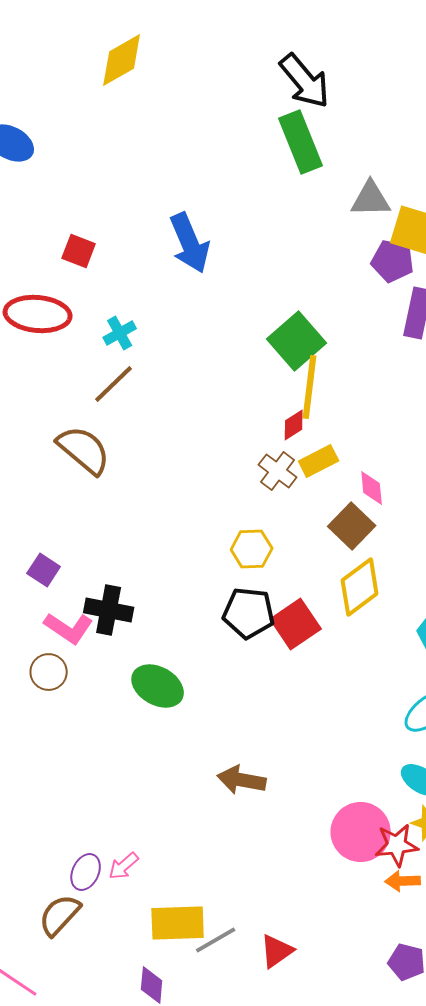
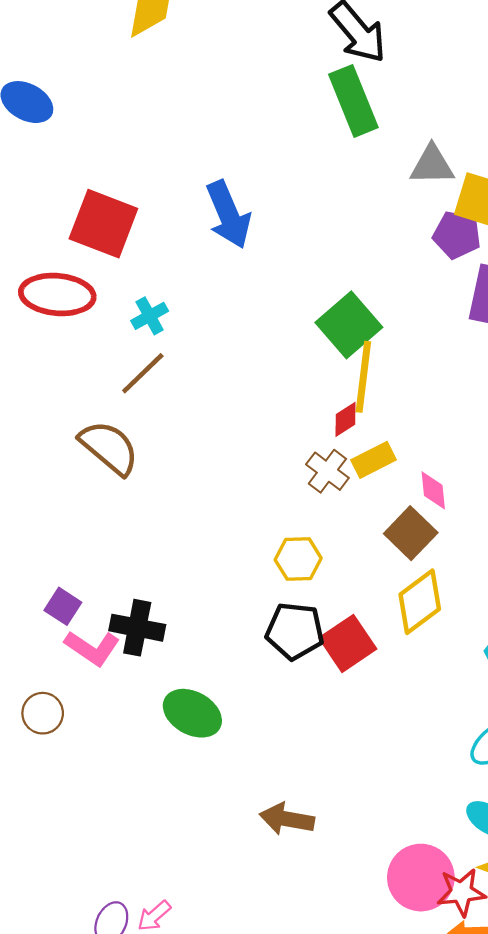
red square: (79, 251) -> (103, 224), size x1.8
purple square: (44, 570) -> (63, 606), moved
brown circle: (49, 672) -> (43, 713), moved

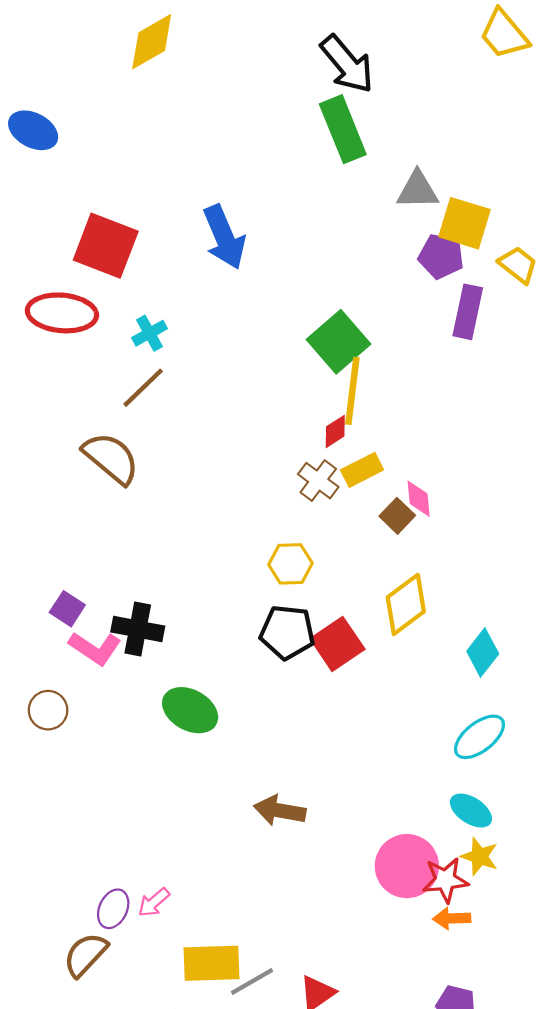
brown square: (411, 533) -> (397, 516), moved, size x0.7

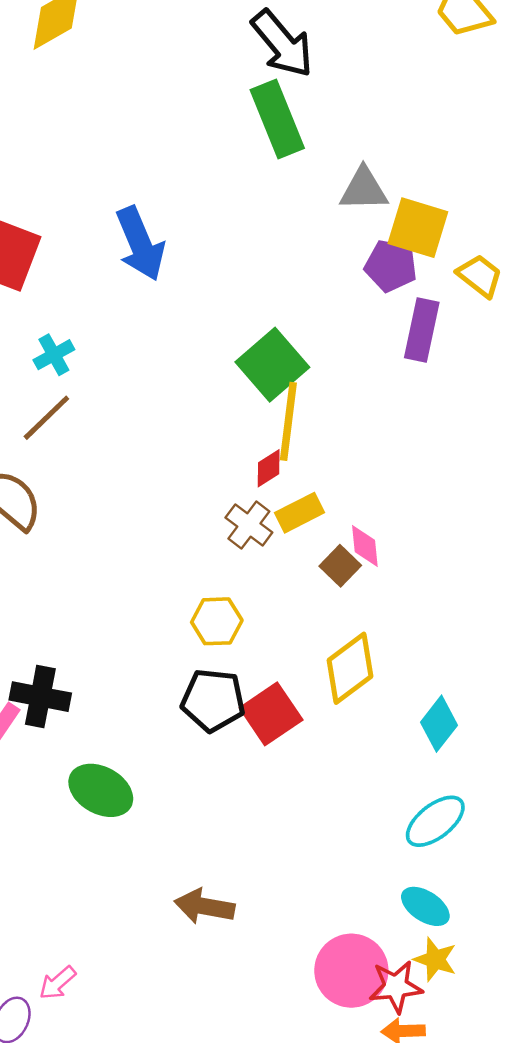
pink arrow: (154, 902) -> (58, 983), moved

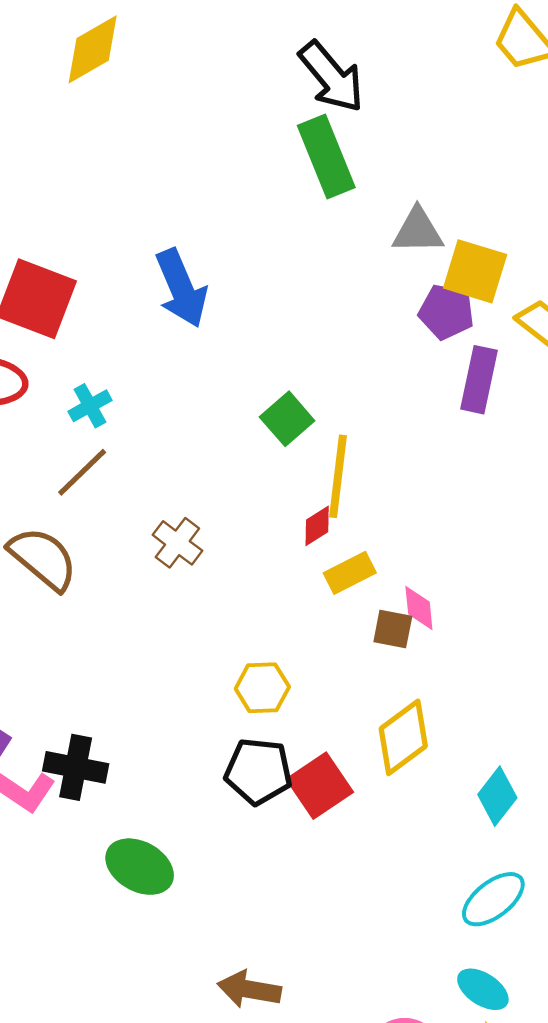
green square: (272, 365) -> (287, 419), moved, size x0.7
brown cross: (249, 525) -> (177, 543), moved
brown square: (340, 566) -> (393, 629), turned -33

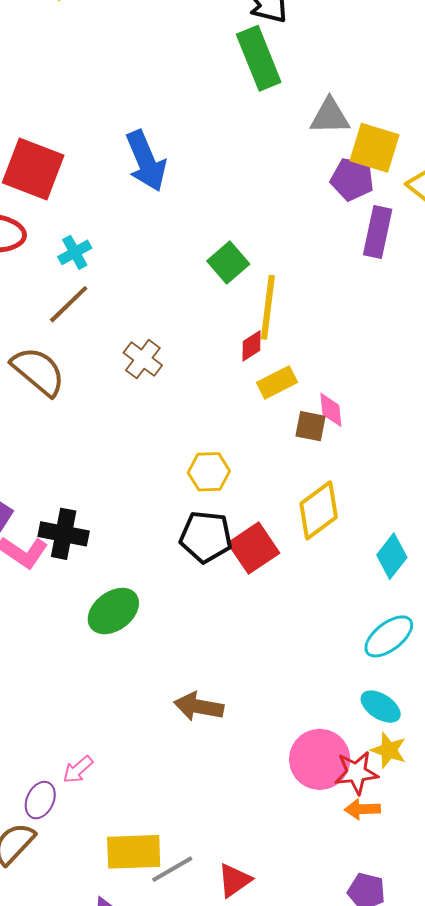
green ellipse: (140, 867) -> (113, 611), turned -66

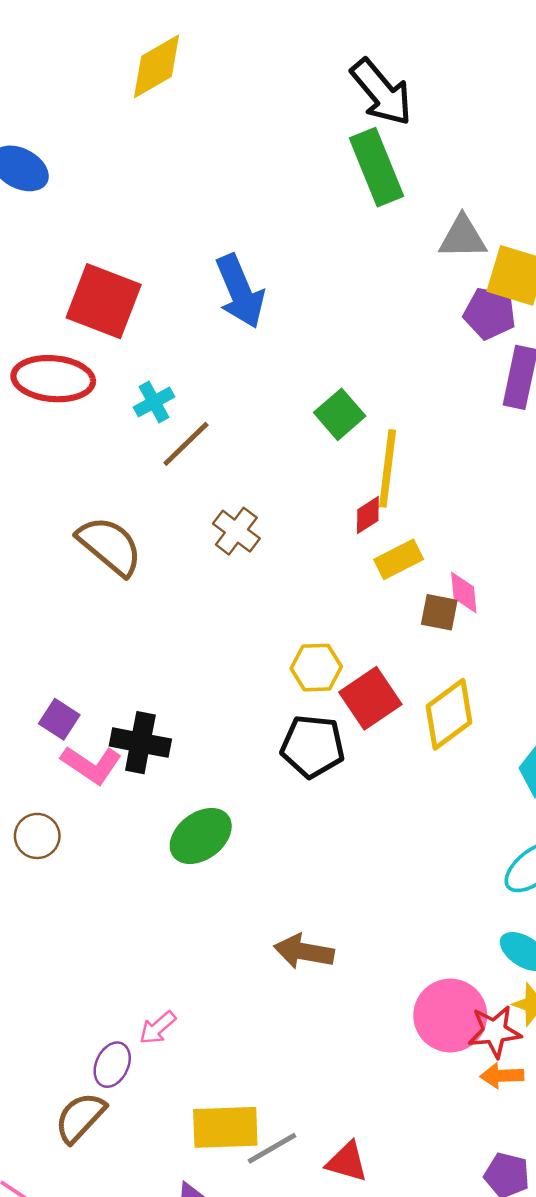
brown line: (69, 304) -> (186, 444), moved
red square: (254, 548) -> (370, 698), moved
red triangle: (234, 880) -> (347, 1162), turned 51

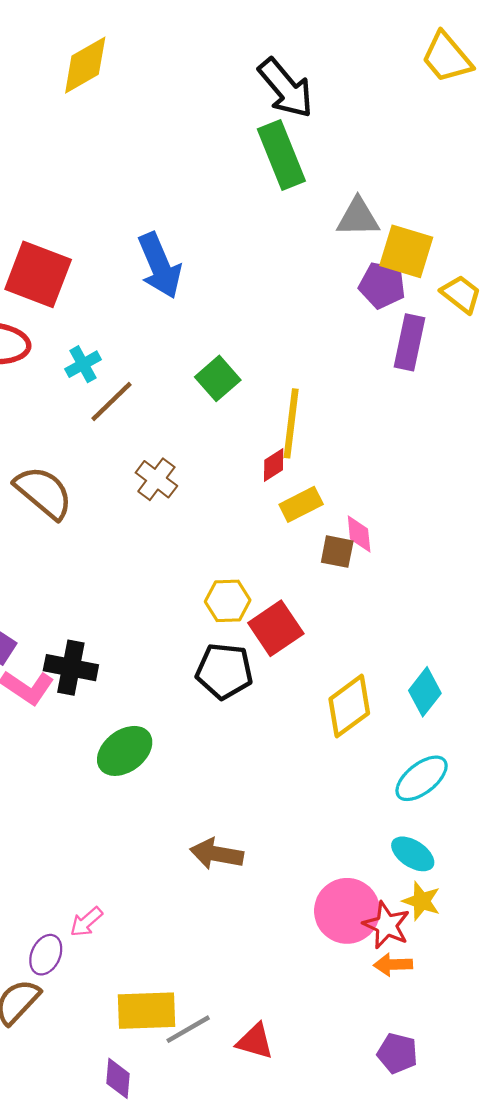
green square: (340, 414) -> (218, 378), moved
yellow diamond: (449, 714) -> (349, 706), moved
red star: (495, 1031) -> (386, 925), turned 30

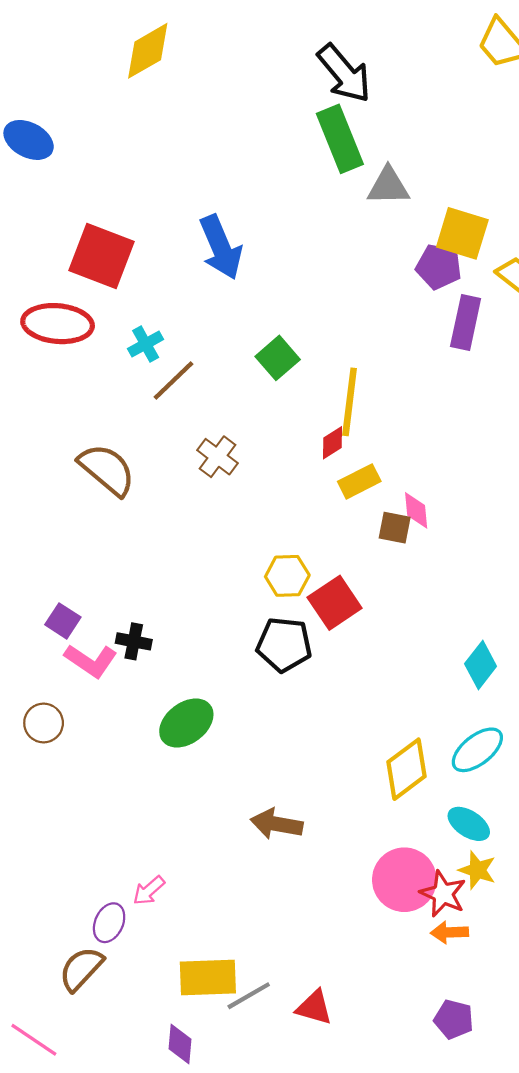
gray triangle: (358, 217) -> (388, 186), moved
black cross: (71, 668) -> (134, 641), size x0.7
yellow diamond: (349, 706) -> (406, 769), moved

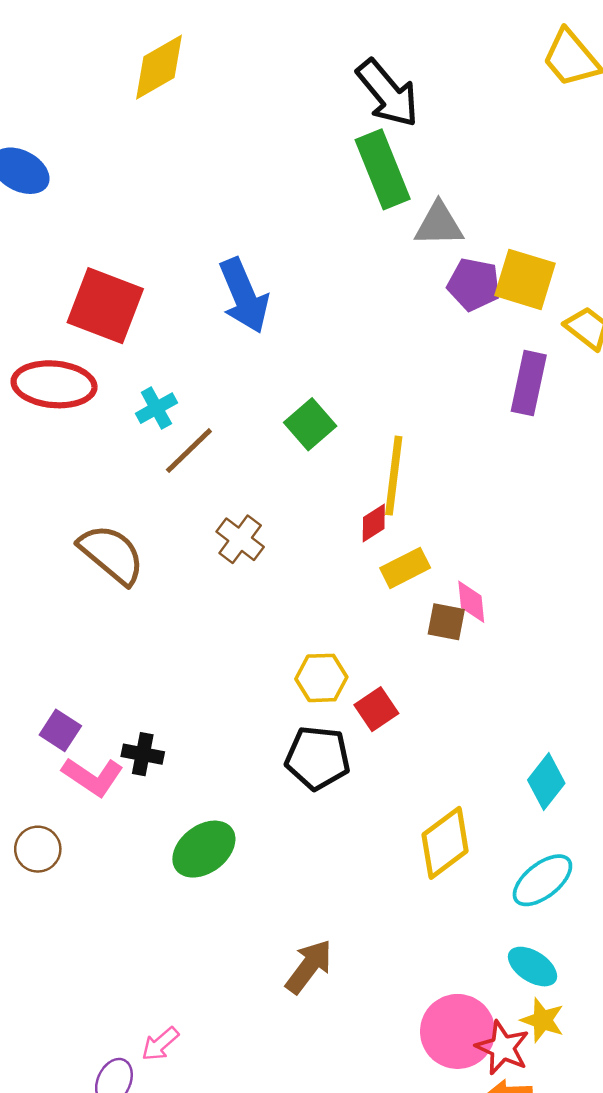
purple pentagon: (439, 267) -> (474, 284), moved
red square: (335, 603) -> (376, 709), size x0.7
yellow diamond: (406, 769) -> (445, 843), moved
brown arrow: (277, 824) -> (309, 967), turned 117

